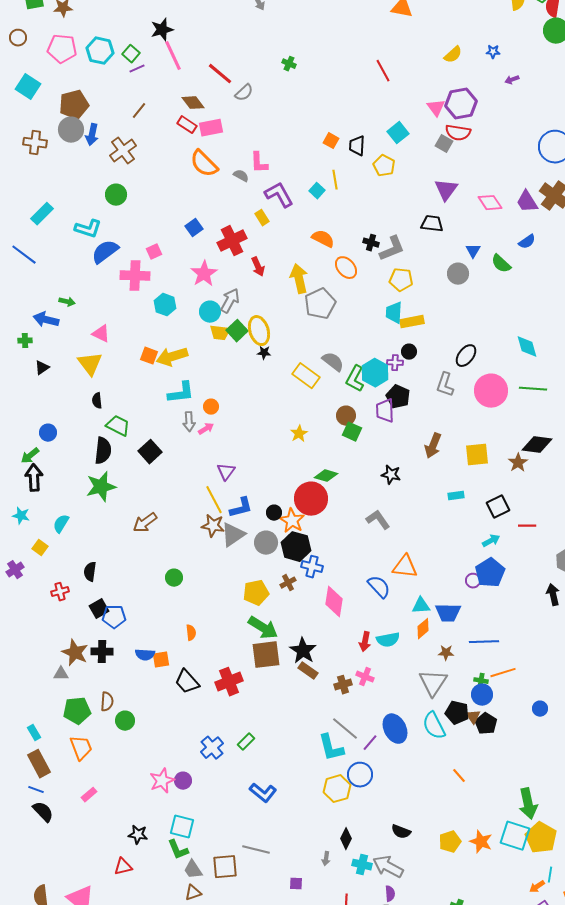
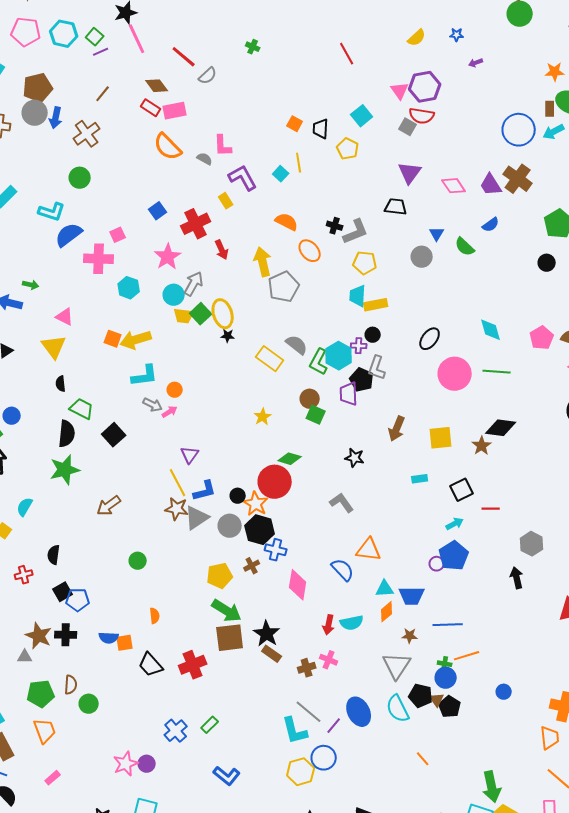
gray L-shape: (445, 385) -> (377, 368), moved
gray arrow: (189, 422) -> (153, 405), turned -60

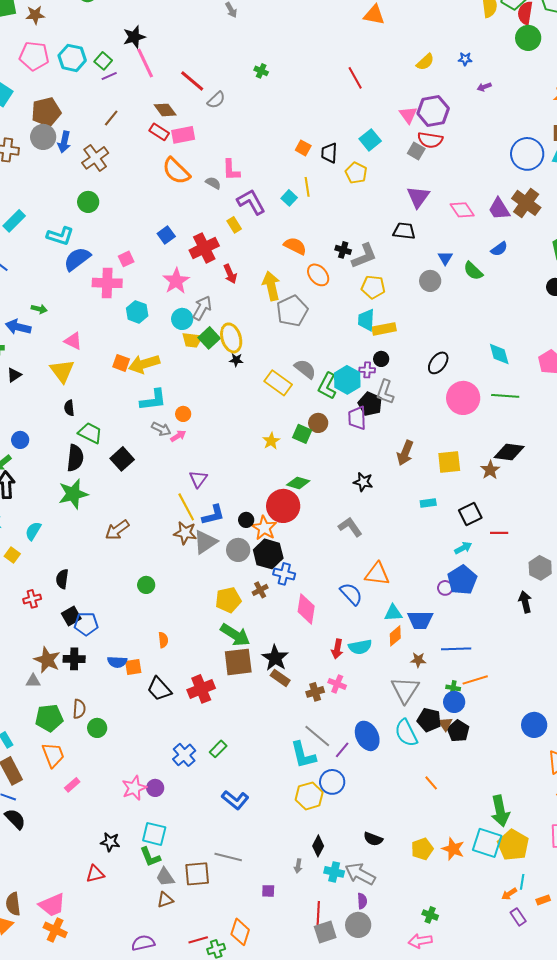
green square: (316, 415) -> (302, 434), moved
blue circle: (504, 692) -> (534, 725), moved, size x1.6
pink rectangle: (53, 778) -> (72, 785), moved

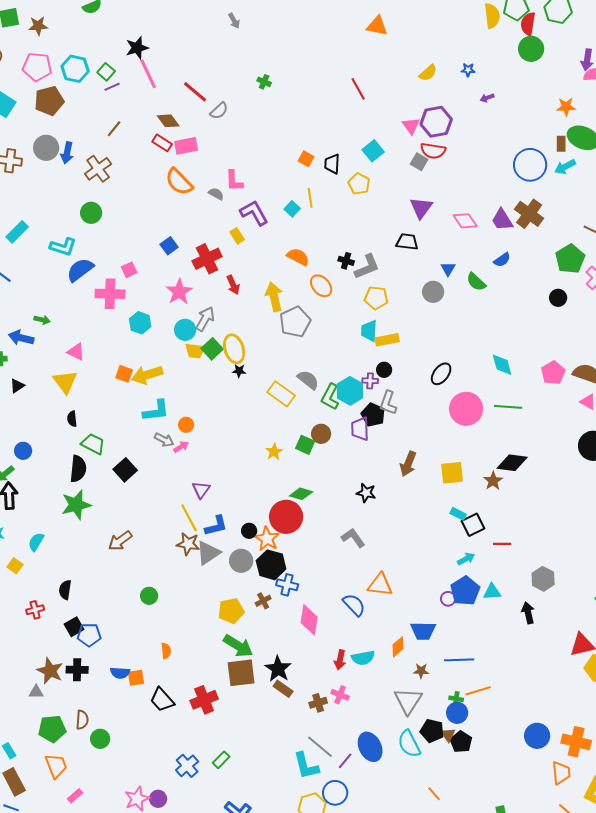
brown pentagon: (46, 112) -> (49, 101), moved
cyan rectangle: (428, 503) -> (458, 514), moved, turned 35
cyan triangle: (393, 613) -> (492, 592), moved

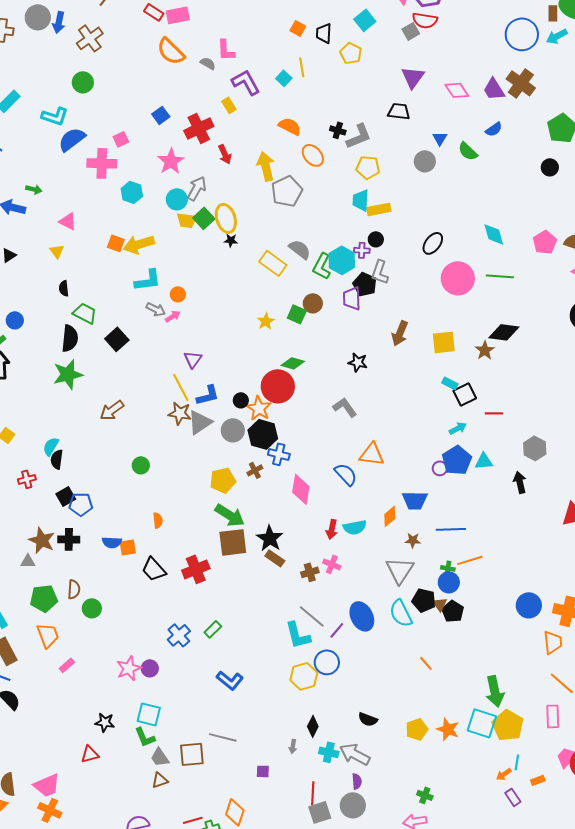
gray square: (419, 162) -> (411, 31), turned 30
yellow triangle: (65, 382) -> (57, 251), size x0.6
cyan semicircle: (36, 542) -> (51, 446), moved

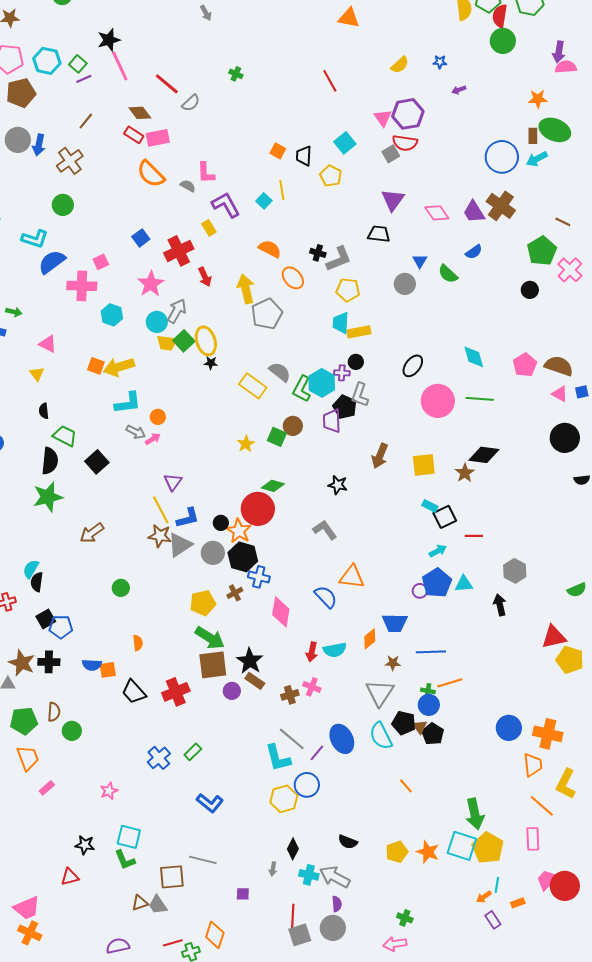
pink star: (129, 668) -> (109, 791), size x0.7
purple circle: (150, 668) -> (232, 691), moved
gray trapezoid: (160, 757) -> (158, 905), moved

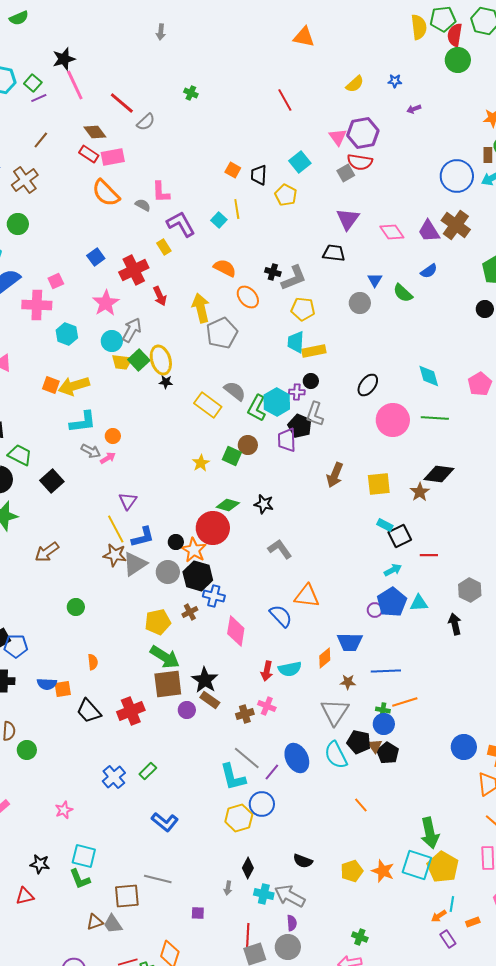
gray arrow: (206, 13) -> (161, 32), turned 35
black star: (338, 485) -> (264, 504), moved

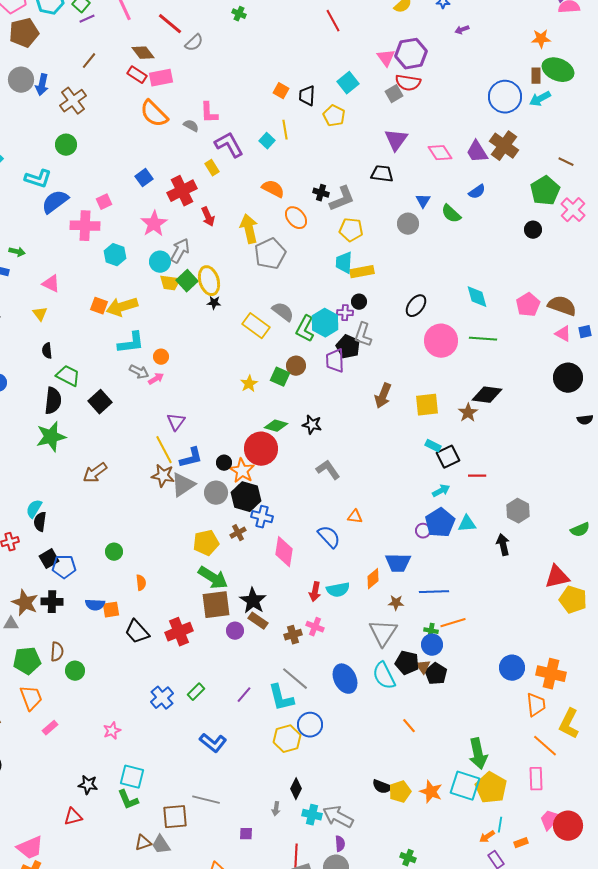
orange triangle: (307, 596) -> (355, 517), size x0.6
green circle: (76, 607) -> (114, 552), moved
purple line: (272, 772) -> (244, 695), moved
black semicircle: (303, 861) -> (382, 787), moved

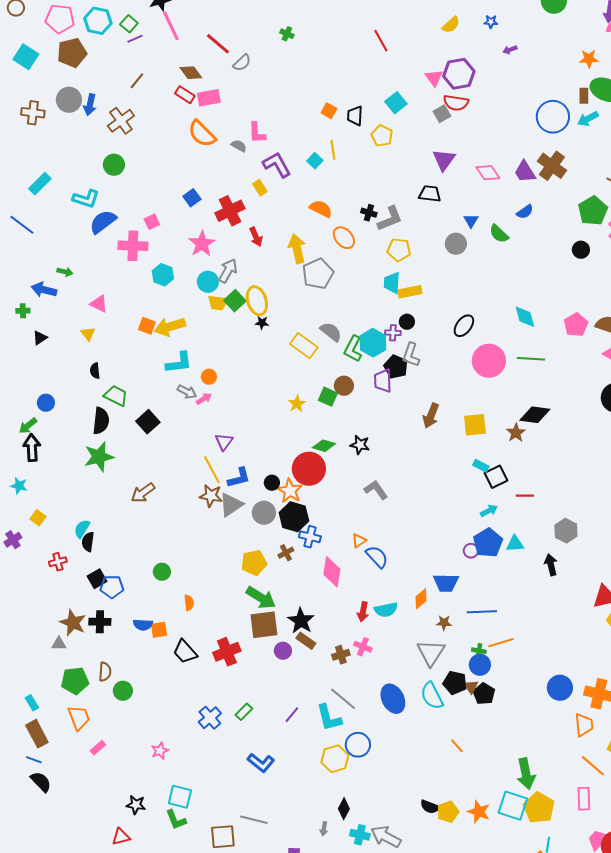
orange triangle: (355, 517) -> (359, 541), moved, turned -42

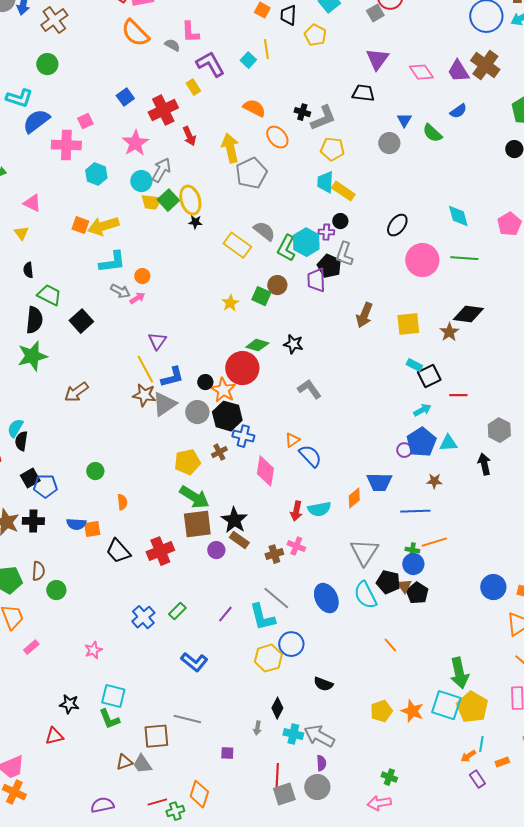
yellow rectangle: (410, 292) -> (343, 191), turned 45
brown star: (444, 623) -> (434, 481), moved
black semicircle: (430, 807) -> (323, 684), moved

